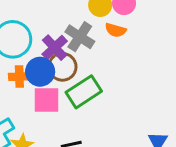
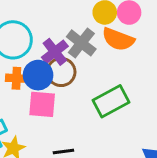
orange semicircle: (116, 30) -> (118, 39), size x1.5
green rectangle: (84, 92) -> (111, 101), moved

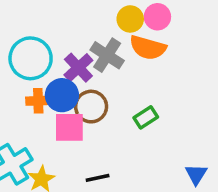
brown circle: (61, 72) -> (91, 107), moved
green rectangle: (111, 101) -> (146, 117), size x0.6

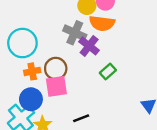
purple cross: (78, 68) -> (89, 46), moved
blue circle: (62, 95) -> (31, 99), moved
brown circle: (91, 107) -> (56, 69), moved

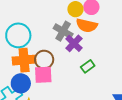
orange cross: (32, 71) -> (24, 60), size x1.6

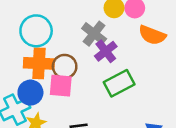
orange semicircle: (87, 25) -> (152, 35), moved
green rectangle: (88, 66) -> (119, 83), size x1.6

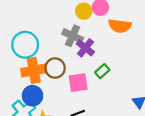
green rectangle: (119, 83) -> (102, 71), size x0.6
pink square: (61, 86) -> (78, 83), moved

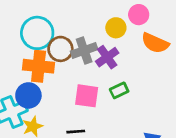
yellow circle: (84, 11) -> (116, 28), moved
gray cross: (73, 36) -> (84, 50), moved, turned 30
brown circle: (55, 68) -> (60, 49), moved

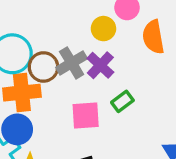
orange semicircle: (155, 43) -> (153, 37), turned 68

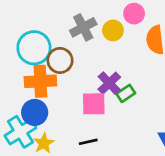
gray cross: (72, 63) -> (83, 27), moved
purple cross: (100, 65) -> (109, 83), moved

